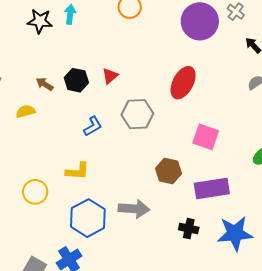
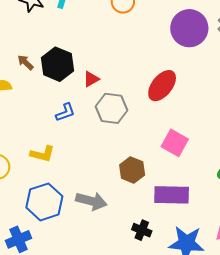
red triangle: (110, 76) -> (91, 79), moved
black hexagon: (76, 80) -> (57, 64), size x1.4

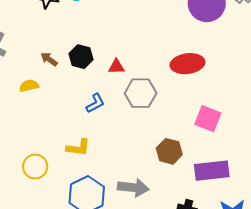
black hexagon: (57, 64) -> (81, 57), size x0.7
red triangle: (91, 79) -> (116, 67), turned 36
red ellipse: (162, 86) -> (187, 64), turned 52

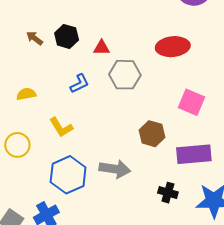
yellow semicircle: (29, 86) -> (26, 94), moved
yellow L-shape: (78, 148) -> (61, 127), turned 50

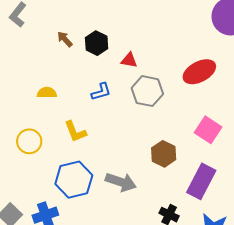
red ellipse: (173, 47) -> (199, 72), turned -32
purple rectangle: (194, 154) -> (201, 181), turned -68

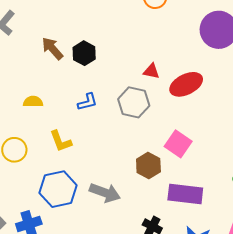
brown arrow: (65, 39) -> (52, 49), size x1.4
red triangle: (129, 60) -> (151, 71), moved
pink square: (208, 130) -> (178, 144), moved
purple rectangle: (201, 181) -> (185, 194), turned 68

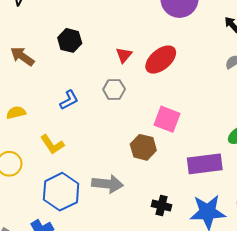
black hexagon: (84, 53) -> (70, 40), moved
red triangle: (151, 71) -> (124, 55), turned -48
gray hexagon: (134, 102) -> (114, 89), size x0.7
purple rectangle: (185, 194) -> (205, 164), moved

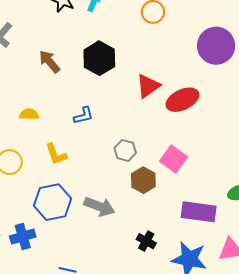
black hexagon: (70, 40) -> (99, 58), size x1.4
red triangle: (124, 55) -> (148, 86), size x1.5
gray hexagon: (114, 89) -> (125, 150), moved

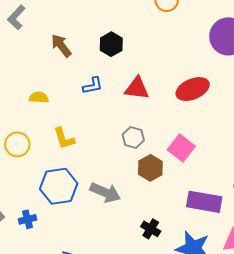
black hexagon: (99, 58) -> (111, 44), size x0.7
red triangle: (148, 86) -> (137, 88), moved, turned 40
blue L-shape: (83, 116) -> (93, 86), moved
blue cross: (23, 237) -> (27, 219), size x0.7

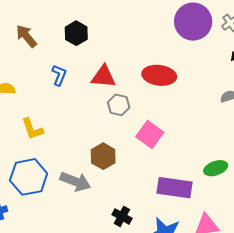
blue L-shape: (93, 86) -> (59, 75), turned -55
red ellipse: (193, 89) -> (159, 75), turned 32
gray hexagon: (133, 137) -> (119, 105), moved
brown hexagon: (150, 168) -> (103, 156), moved

